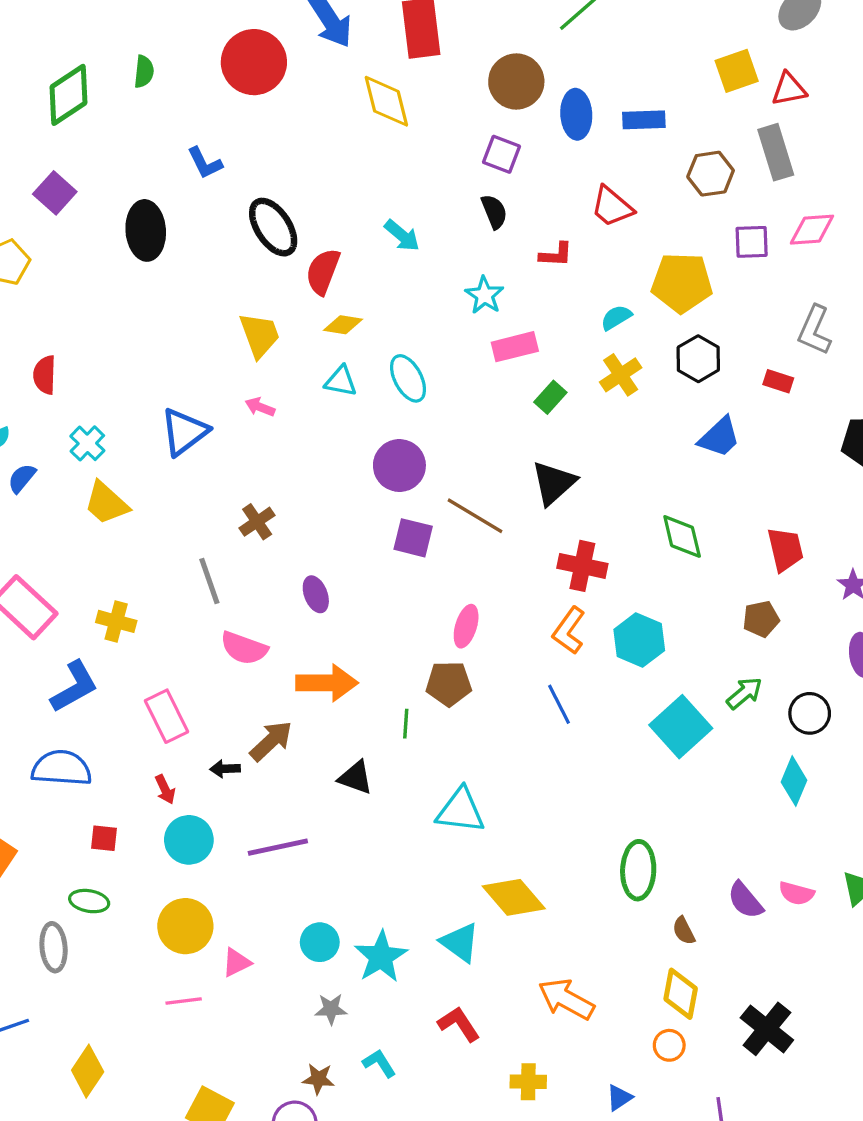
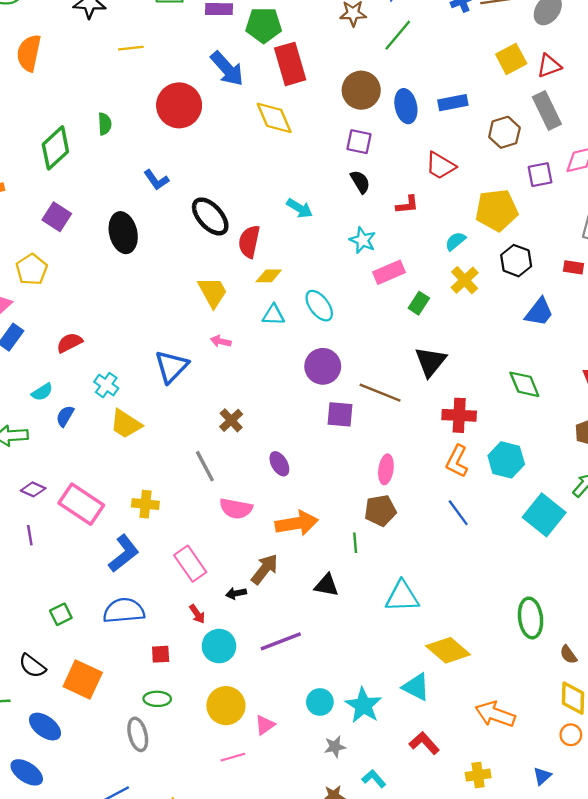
red semicircle: (45, 375) -> (70, 343), turned 70

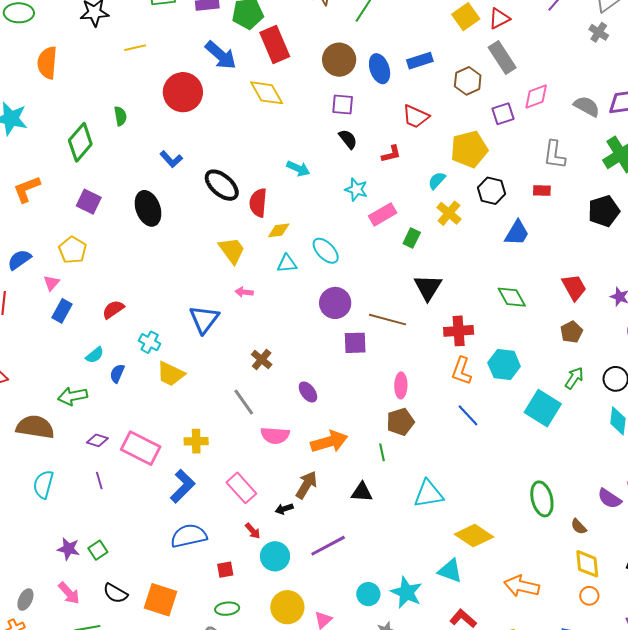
green square: (61, 614) -> (98, 550), moved

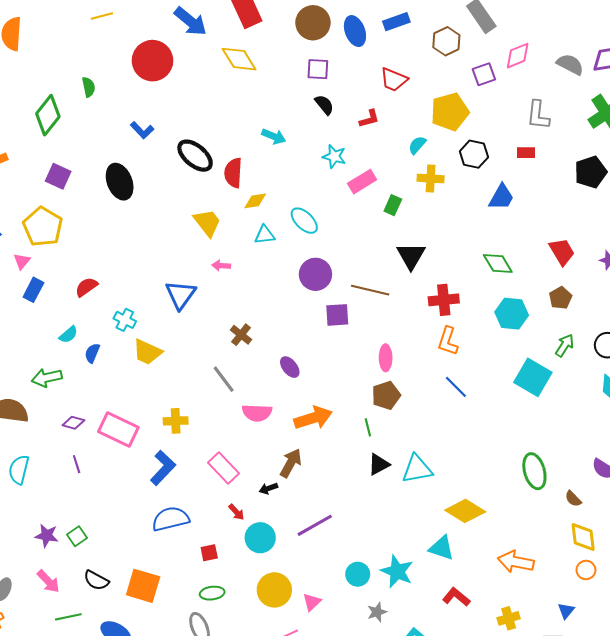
yellow cross: (449, 213) -> (431, 178), turned -35
yellow pentagon: (73, 250) -> (43, 227), size x1.4
cyan hexagon: (504, 365) -> (512, 314), moved
black triangle: (362, 492) -> (379, 464), moved, turned -30

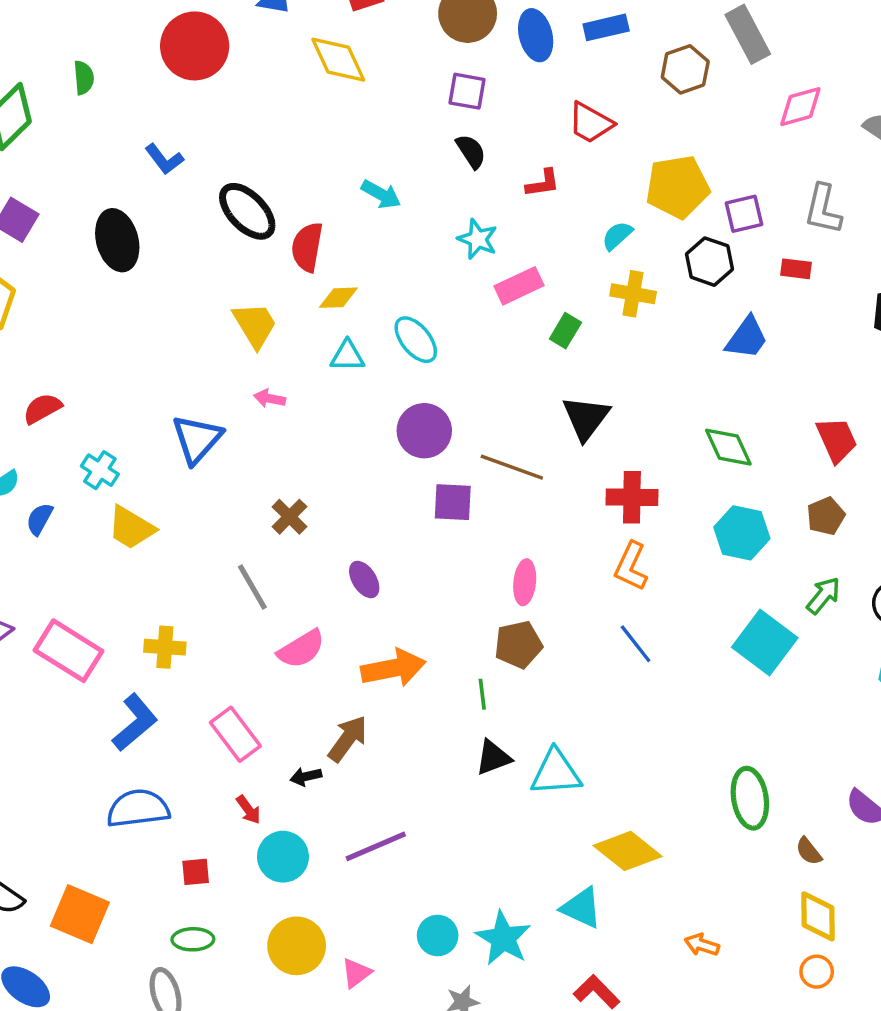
purple square: (484, 74) -> (744, 214), moved
pink semicircle: (257, 413) -> (301, 649), turned -40
orange arrow: (516, 562) -> (702, 945), size x0.6

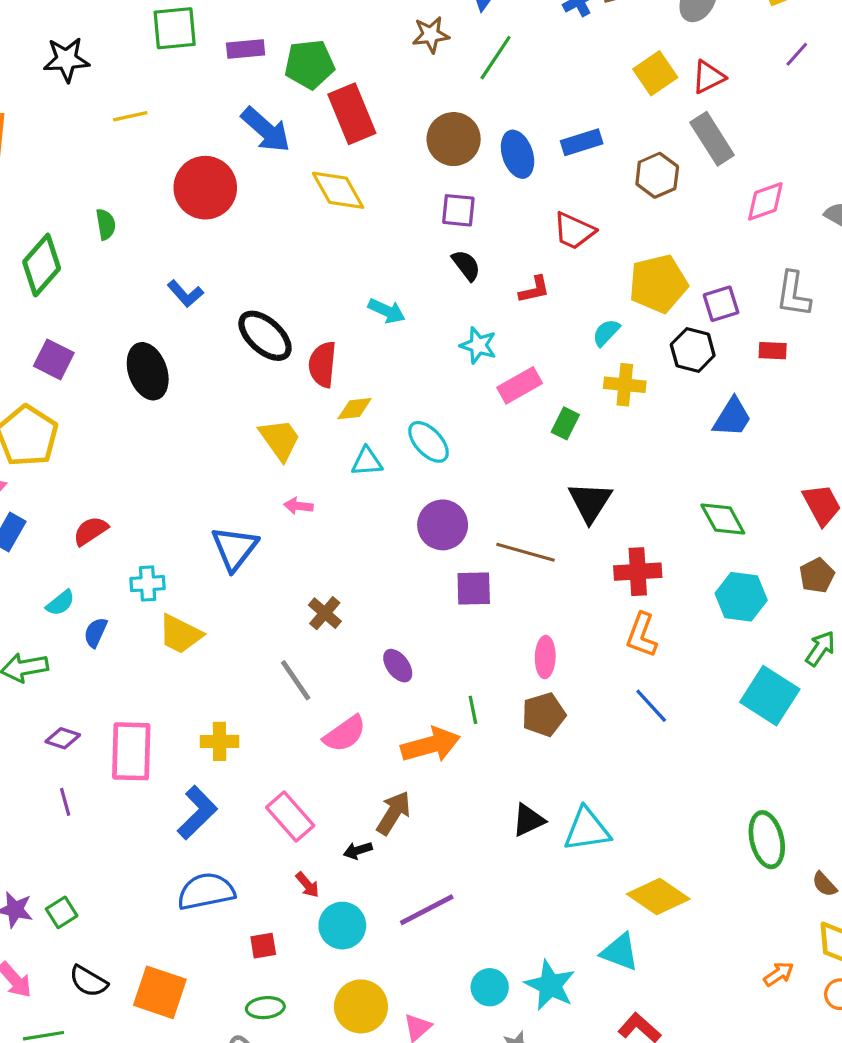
cyan cross: (100, 470) -> (148, 584), turned -32
pink rectangle: (68, 651) -> (131, 751), turned 64
green line: (482, 694) -> (473, 710), moved
orange arrow: (702, 945) -> (779, 974), moved, turned 132

